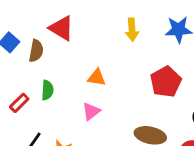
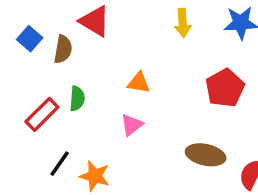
red rectangle: (19, 103) -> (42, 114), size x1.4

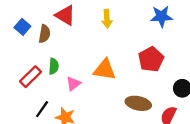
yellow arrow: (183, 23) -> (107, 19), moved
orange triangle: (139, 83) -> (105, 70), moved, size x1.5
pink triangle: (132, 125) -> (73, 84), moved

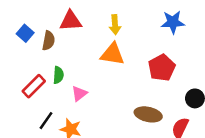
red triangle: (65, 15) -> (71, 21), turned -35
orange triangle: (105, 70) -> (113, 54), moved

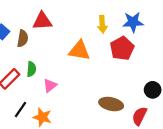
yellow arrow: (115, 25) -> (102, 24), moved
red pentagon: (162, 68) -> (122, 48), moved

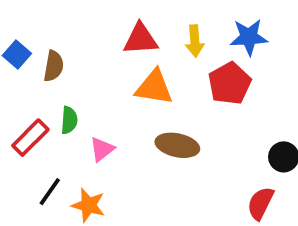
red triangle: (42, 21) -> (141, 39), moved
brown ellipse: (111, 104) -> (177, 145), moved

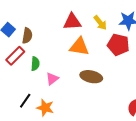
yellow arrow: (195, 41) -> (100, 23), turned -35
red pentagon: (230, 83) -> (118, 45), turned -30
red rectangle: (30, 138) -> (15, 56), moved

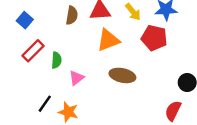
brown semicircle: (27, 36) -> (72, 15), moved
orange triangle: (79, 47) -> (108, 40), turned -30

